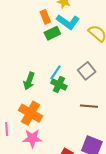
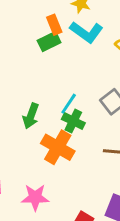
green rectangle: (52, 33) -> (49, 41), moved
orange cross: (30, 113) -> (58, 147), moved

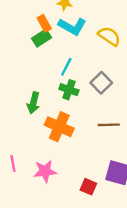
cyan line: (69, 104) -> (66, 67), moved
green cross: (73, 121) -> (69, 90), moved

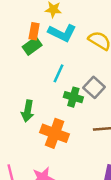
orange rectangle: (44, 23) -> (34, 31), turned 42
green cross: (69, 90) -> (73, 97), moved

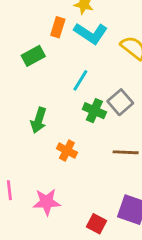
green rectangle: (32, 46) -> (33, 56), moved
orange cross: (55, 133) -> (67, 151), size x0.6

